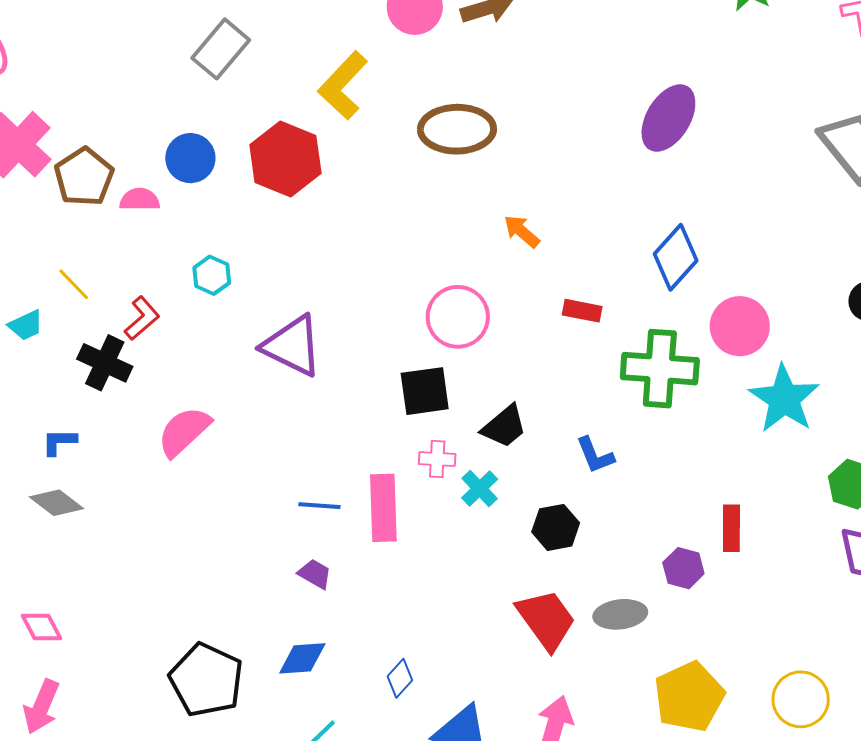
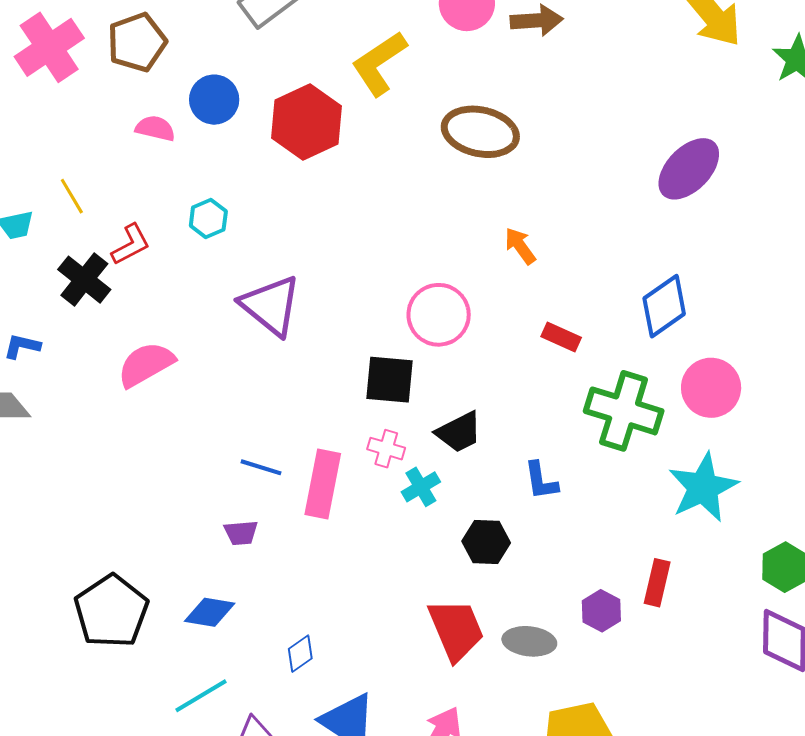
brown pentagon: (84, 177) -> (137, 42), moved
cyan star: (784, 399) -> (703, 487), moved
purple trapezoid: (315, 574) -> (241, 533), turned 132

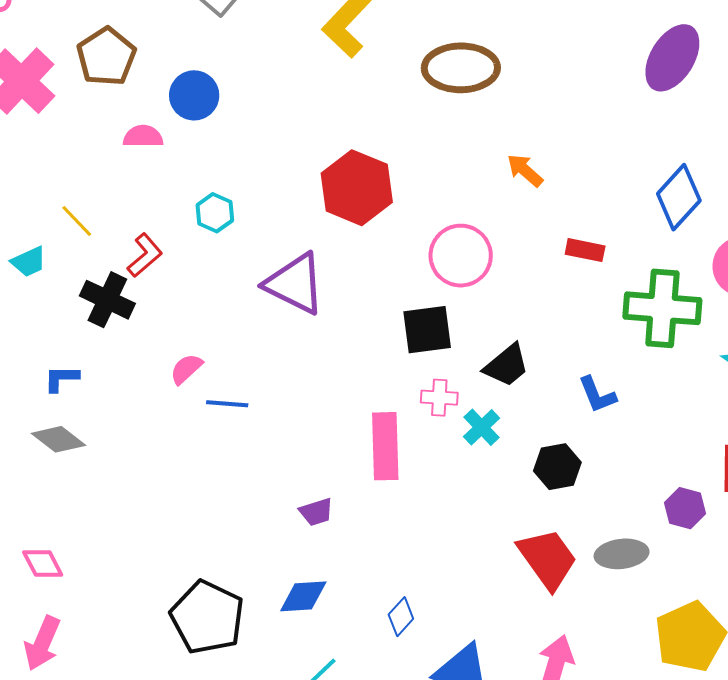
red hexagon: (306, 122) -> (357, 188), moved
pink semicircle: (146, 364) -> (186, 369), size x0.6
blue line: (261, 467) -> (227, 404), moved

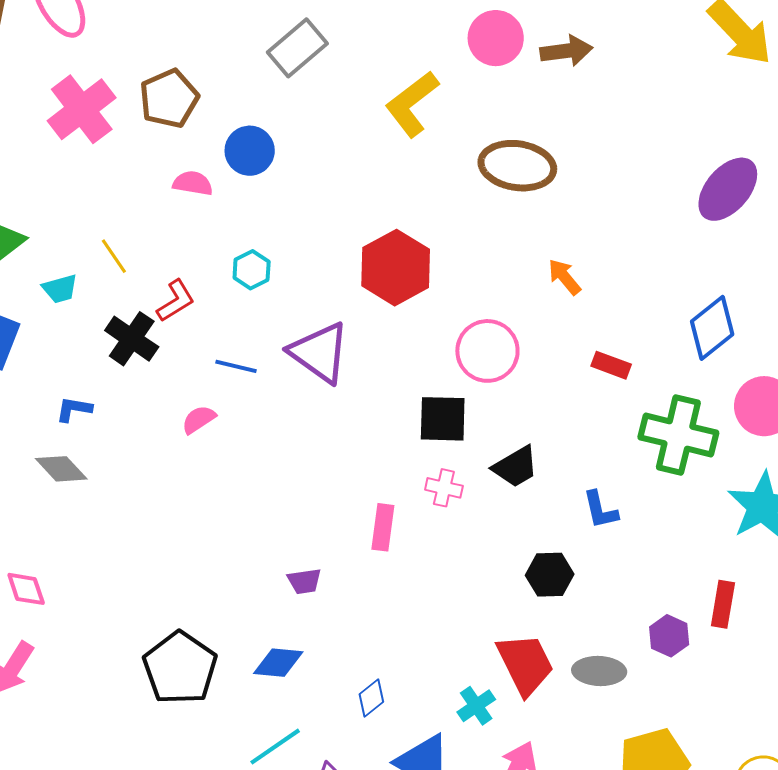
blue line: (227, 404) -> (236, 366), moved
cyan cross: (482, 427) -> (476, 706), moved
pink rectangle: (385, 446) -> (383, 527), size x0.7

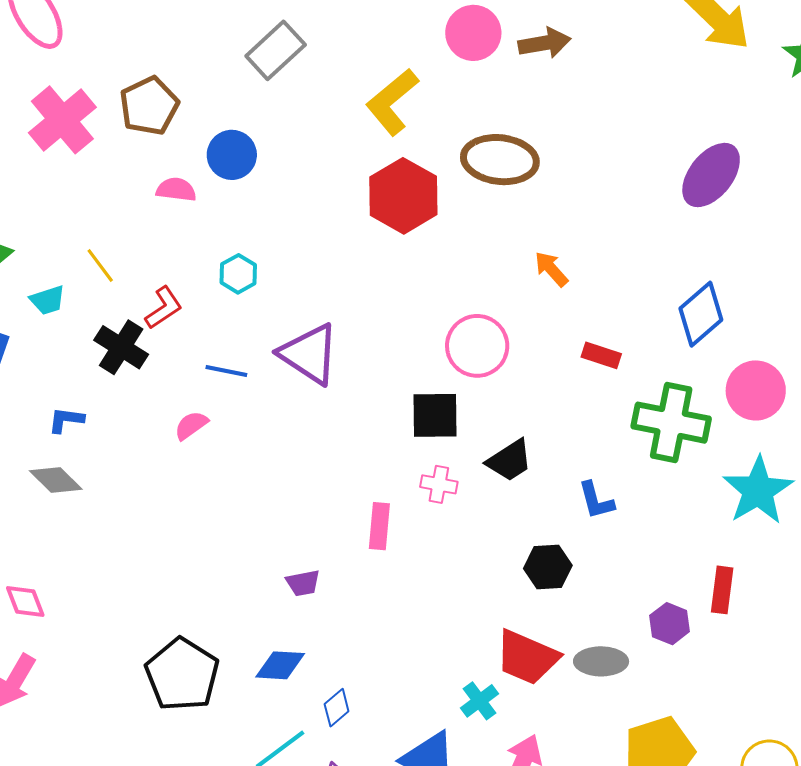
red hexagon: (396, 268) -> (403, 196), moved
red trapezoid: (525, 664) -> (527, 657), turned 142
blue diamond: (371, 698) -> (337, 708), moved

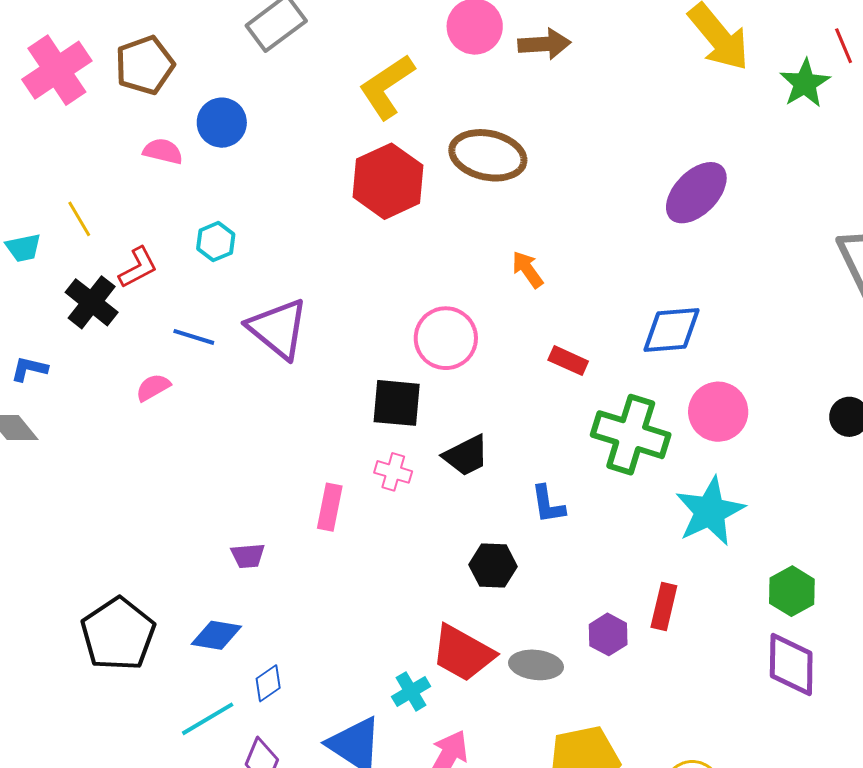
blue diamond: (701, 314) -> (672, 330), turned 30

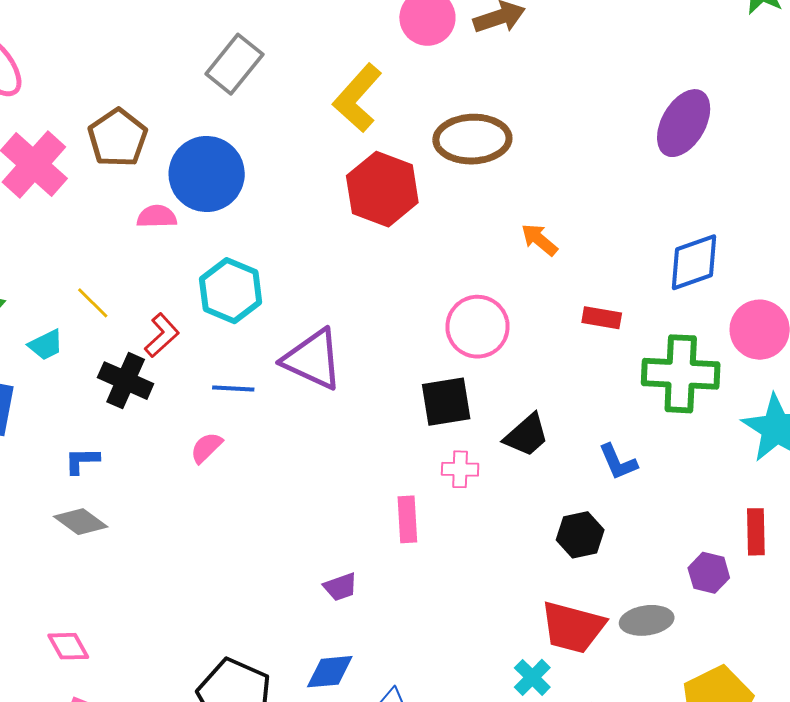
blue circle: (222, 123) -> (207, 174), size x1.5
cyan hexagon: (216, 242) -> (231, 291), size x1.6

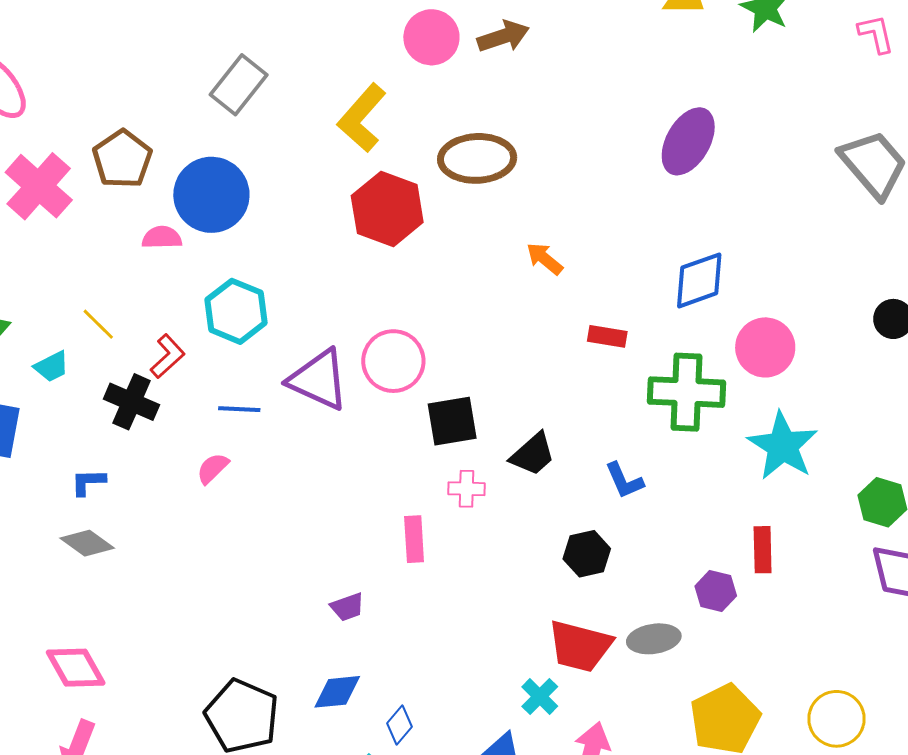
pink circle: (477, 327) -> (393, 361), moved
pink diamond: (68, 646) -> (76, 668), size x1.4

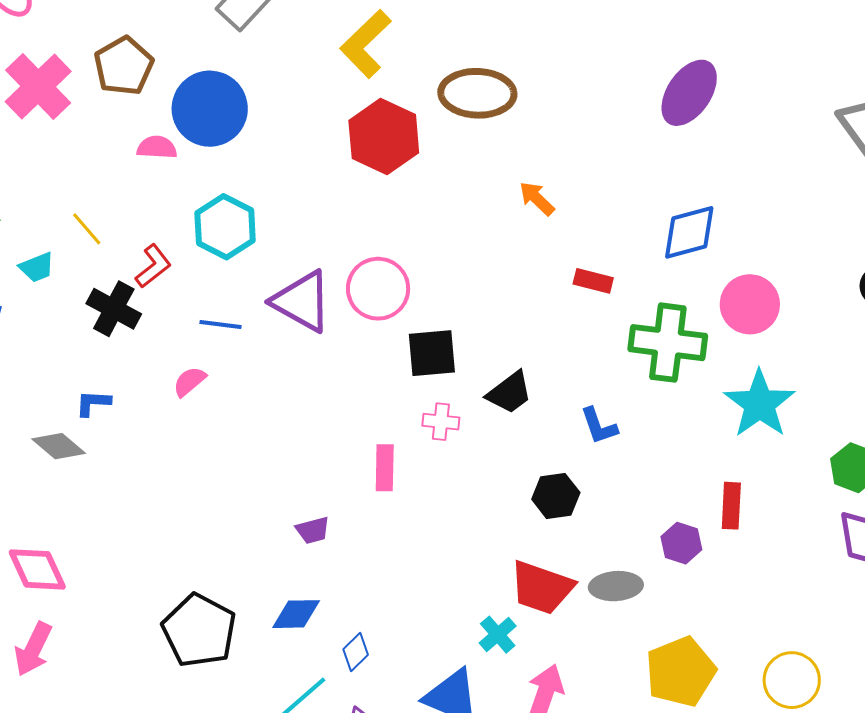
blue L-shape: (88, 482) -> (93, 403), moved

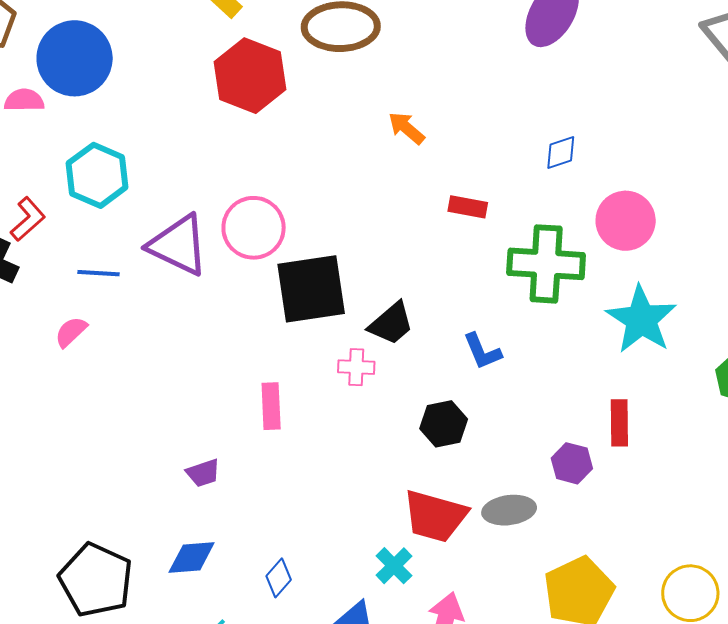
blue diamond: (689, 232) -> (561, 153), size x0.6
black square: (432, 353) -> (311, 289), size x1.4
pink cross: (441, 422) -> (356, 367), moved
blue diamond: (356, 652) -> (279, 578), moved

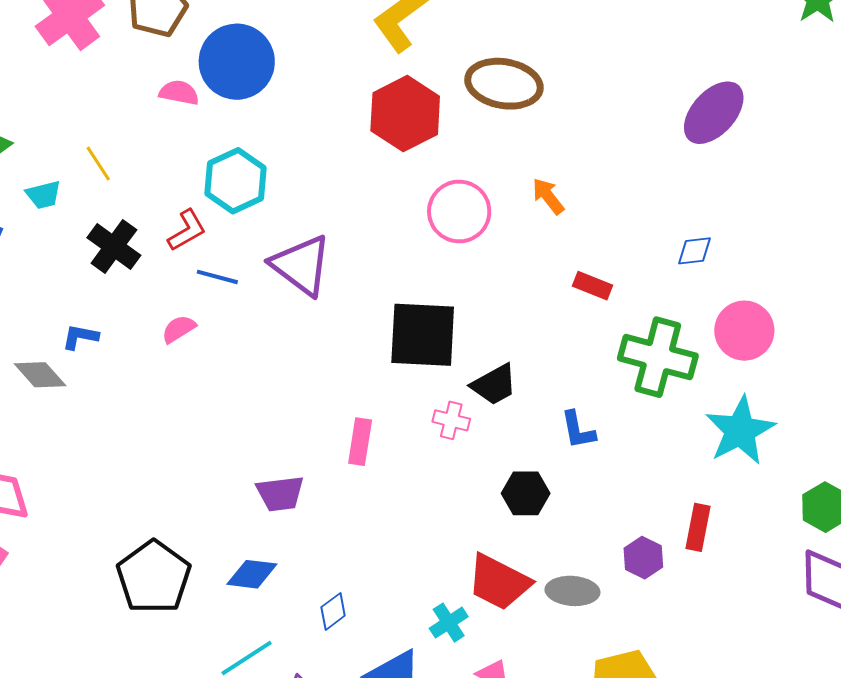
red L-shape: (28, 219) -> (187, 230), moved
pink circle: (254, 228) -> (459, 212), moved
purple trapezoid: (203, 473) -> (280, 494), size x1.4

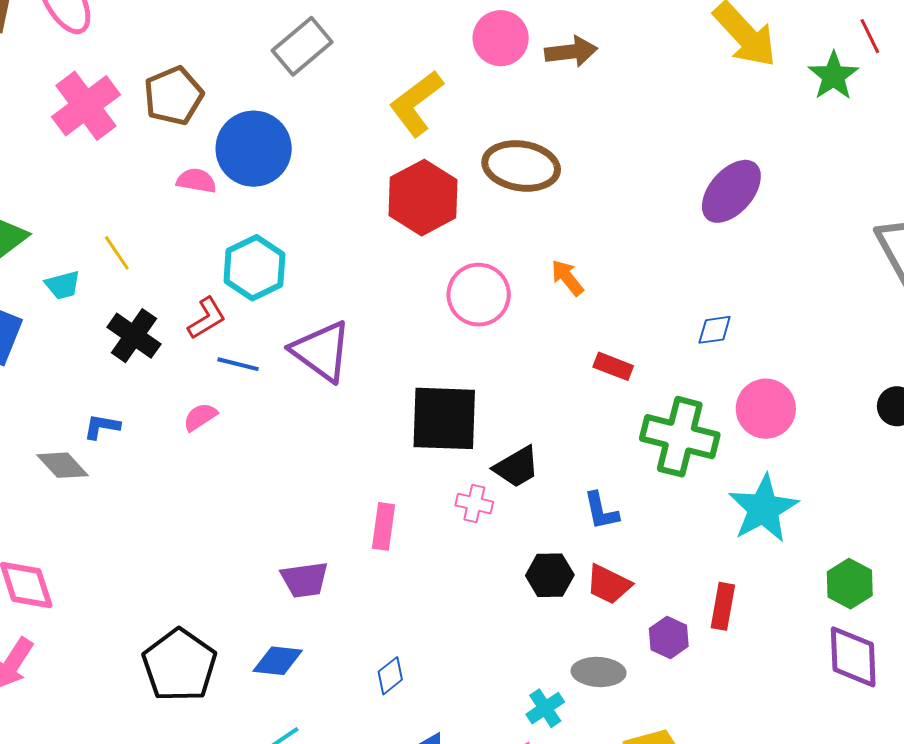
red trapezoid: (499, 582) -> (609, 584), moved, size x0.7
blue diamond: (333, 611) -> (390, 676), moved
cyan cross: (449, 623) -> (545, 708), moved

